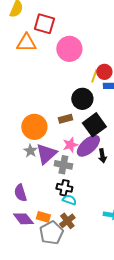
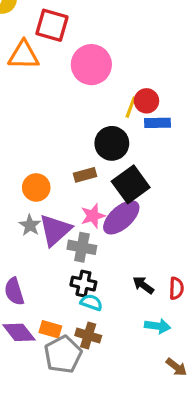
orange circle: (34, 127) -> (36, 187), size x0.7
black arrow: (102, 156) -> (143, 285), moved, turned 136
brown cross: (67, 221) -> (88, 336), turned -35

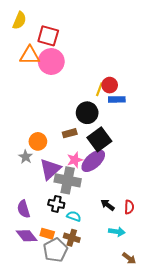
pink circle: (91, 65) -> (51, 61), moved
gray star: (30, 225) -> (26, 157), moved
gray cross: (82, 247) -> (68, 180), size x1.4
black cross: (83, 284) -> (56, 204), moved

